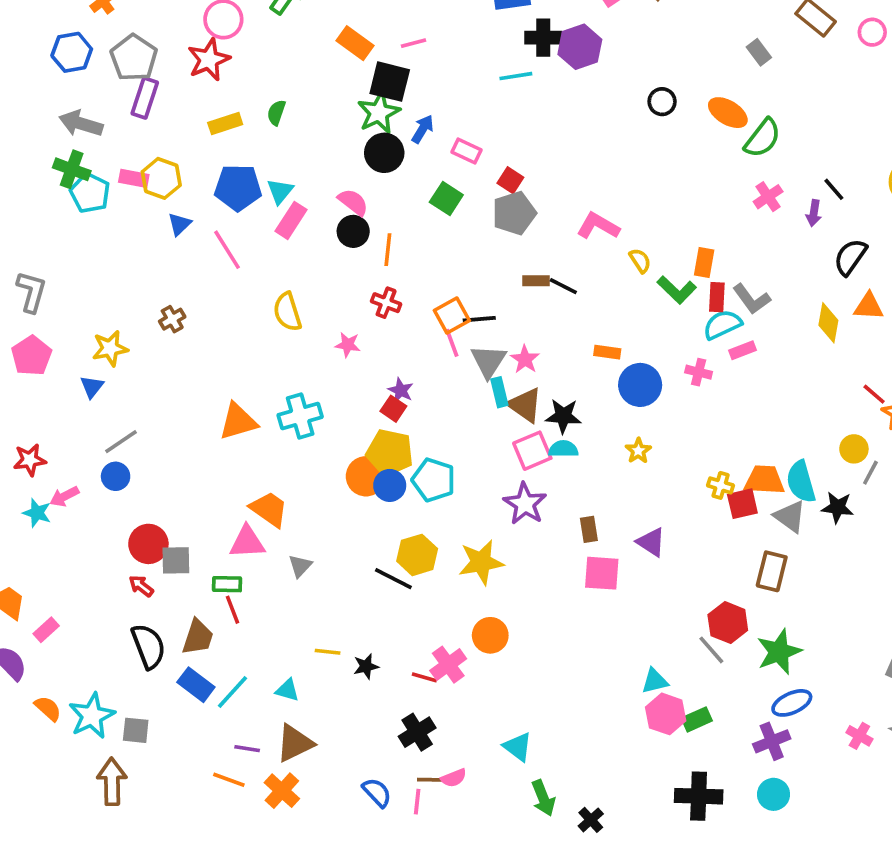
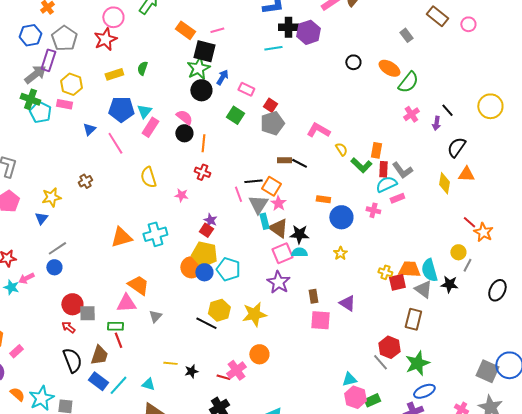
purple rectangle: (145, 98) -> (48, 60), moved
gray arrow: (81, 124) -> (35, 74), turned 125
yellow hexagon: (161, 178) -> (71, 84), moved
orange square: (452, 315) -> (271, 186), moved, turned -30

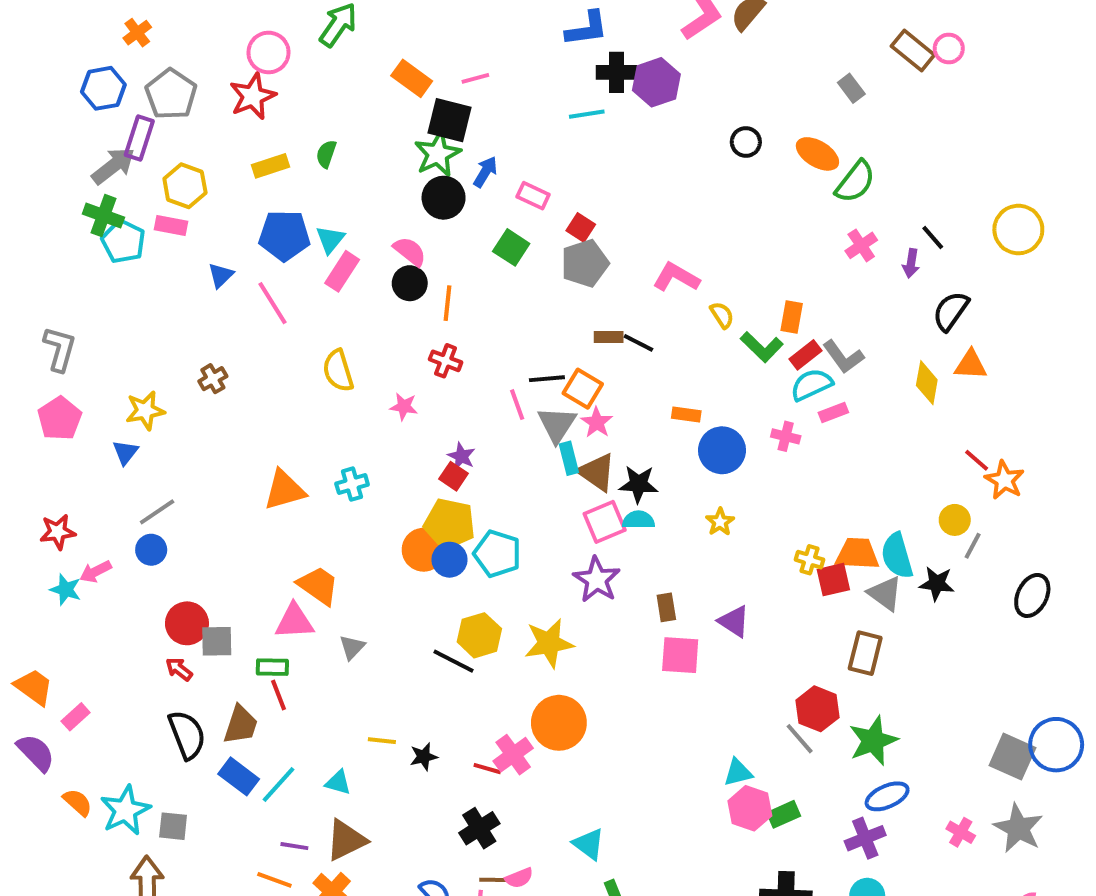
pink circle: (468, 24) -> (949, 49), moved
red rectangle: (383, 169) -> (806, 355), turned 49
cyan cross: (155, 234) -> (352, 484), size x0.7
orange circle: (259, 354) -> (559, 723), size x1.4

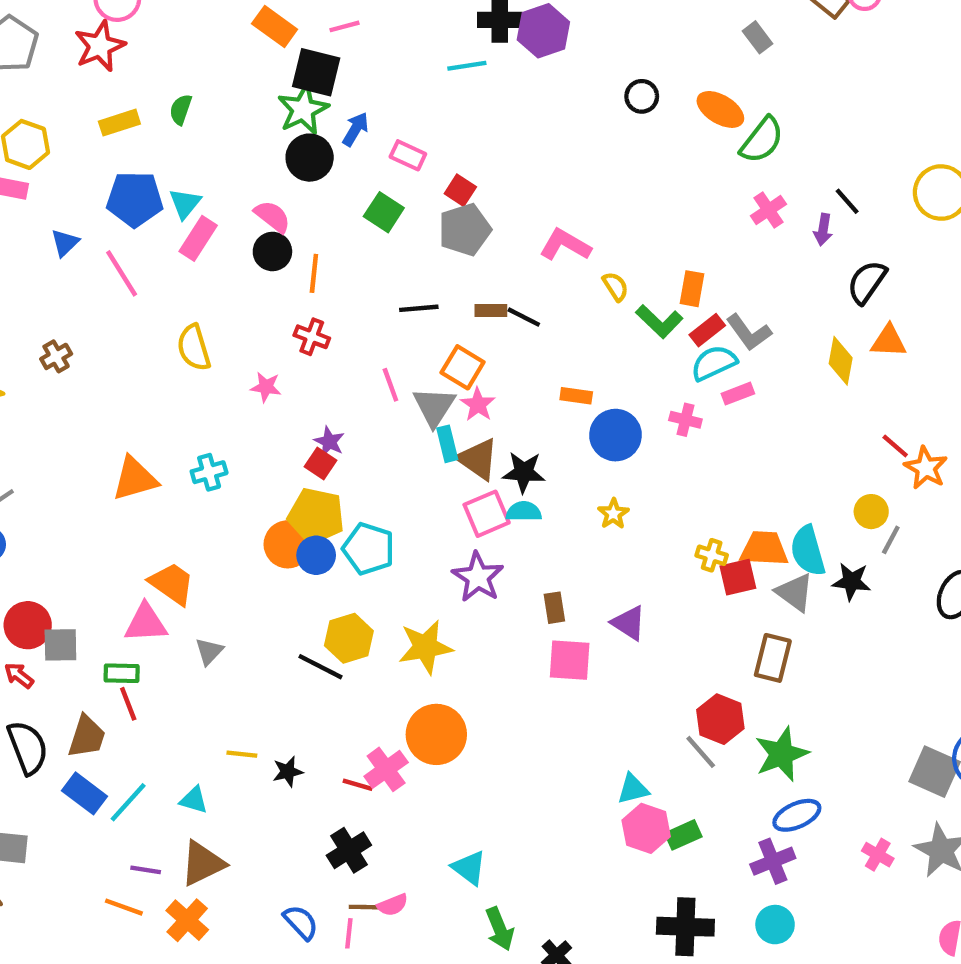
black line: (547, 379) -> (419, 308), moved

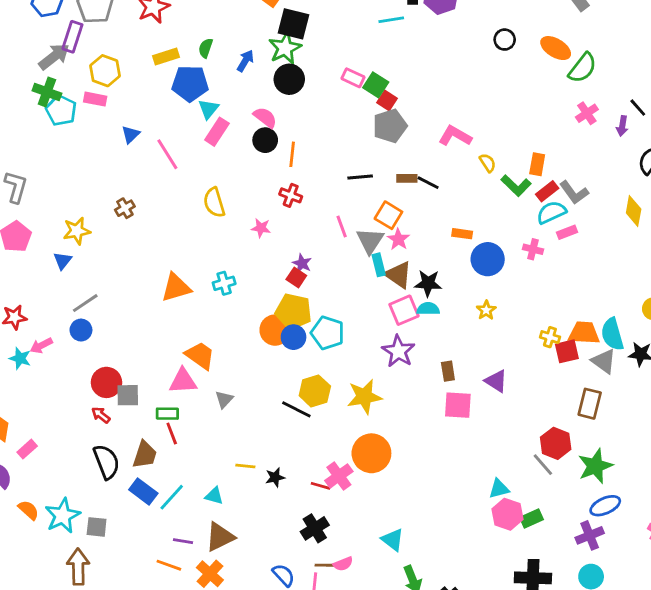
blue arrow: (355, 129) -> (245, 61), moved
blue pentagon: (135, 199) -> (190, 83), moved
green square: (384, 212) -> (376, 85), moved

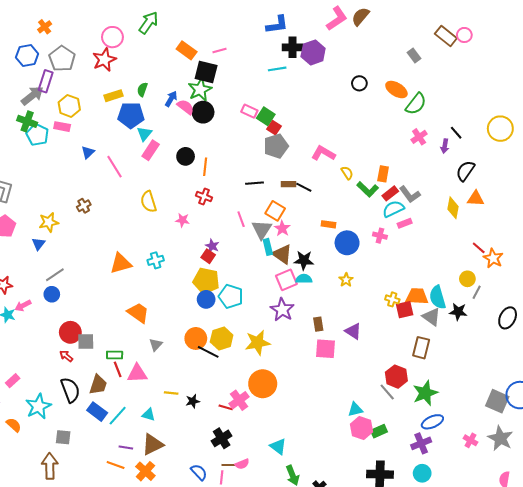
pink semicircle: (265, 117) -> (186, 107), moved
orange circle: (275, 330) -> (196, 338), moved
pink triangle: (183, 381) -> (137, 373), moved
cyan star: (63, 516) -> (38, 406), moved

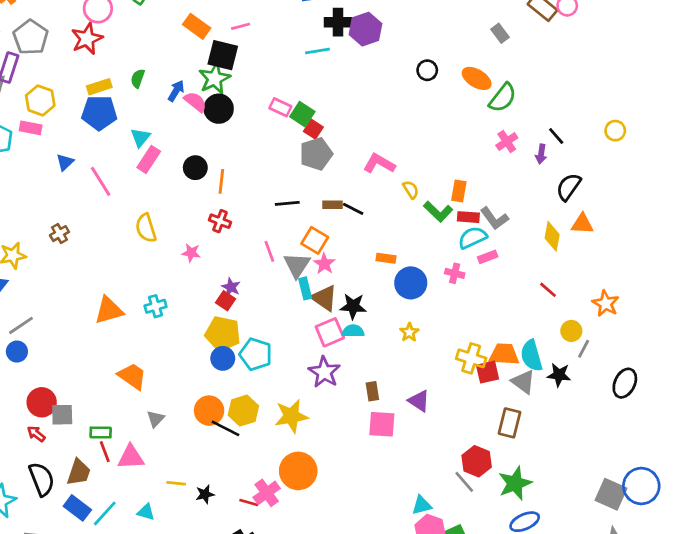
blue pentagon: (131, 115) -> (99, 113), moved
yellow circle: (500, 129) -> (615, 131), size x0.6
red rectangle: (390, 193) -> (468, 217), turned 42
red line: (479, 248) -> (548, 290), moved
yellow cross: (392, 299) -> (471, 358), size x1.5

